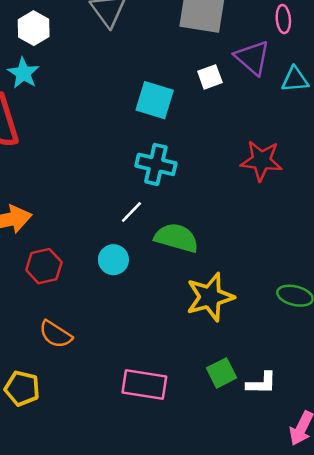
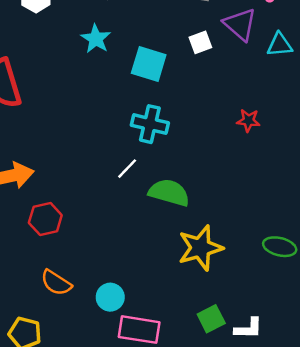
cyan star: (23, 73) -> (96, 39), moved
red star: (261, 161) -> (248, 120), size x0.6
cyan circle: (113, 260) -> (110, 297), moved

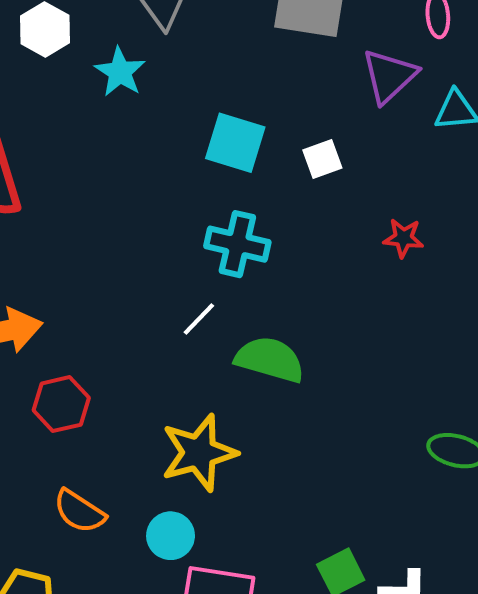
purple triangle: (240, 24) -> (389, 76), turned 36
cyan star: (96, 39) -> (120, 72), moved
white square: (200, 42) -> (322, 159), moved
yellow star: (200, 248) -> (199, 453), moved

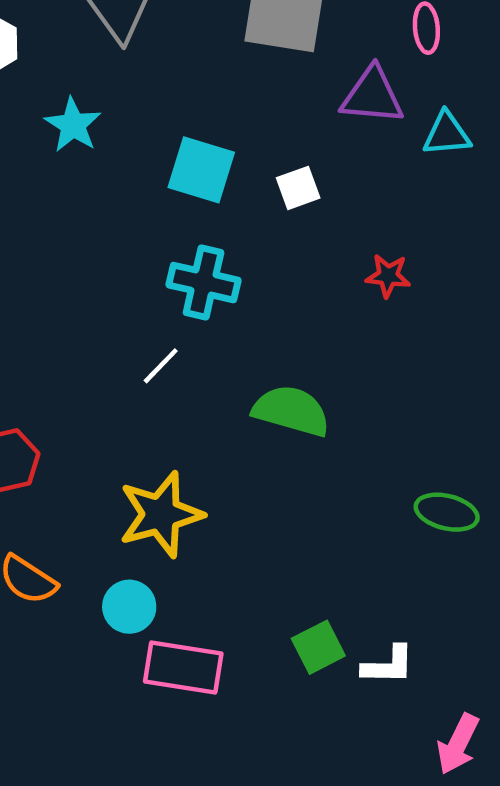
cyan star: (120, 72) -> (73, 125), moved
purple triangle: (389, 76) -> (372, 96), turned 48
green semicircle: (270, 360) -> (291, 411), moved

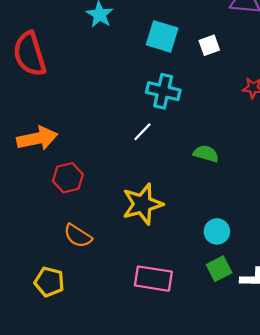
green semicircle: (291, 411) -> (206, 154), size x0.7
cyan circle: (129, 607) -> (217, 231), moved

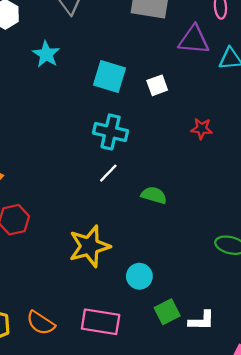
white line: (142, 132) -> (108, 173), moved
cyan circle: (217, 231) -> (139, 276), moved
orange semicircle: (78, 236) -> (41, 323), moved

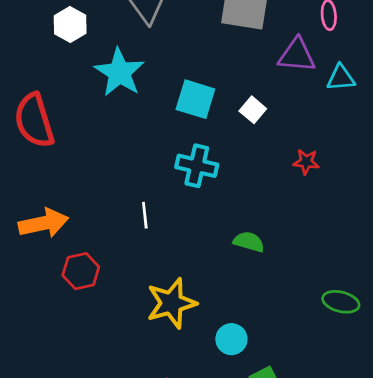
cyan star: (46, 54) -> (119, 72), size x1.5
white square: (157, 85) -> (253, 110), turned -30
white line: (108, 173) -> (145, 215), moved, turned -50

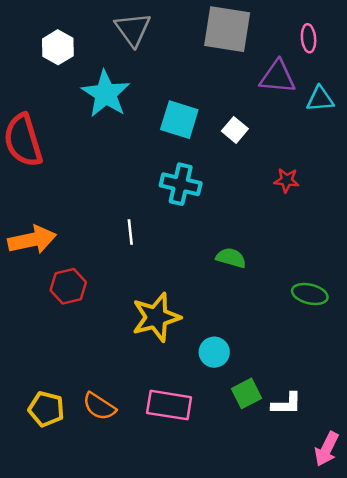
green ellipse: (341, 302) -> (310, 294), moved

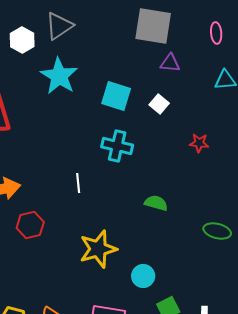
gray triangle: (133, 29) -> (59, 26), moved, turned 32
purple triangle: (278, 77) -> (170, 63), moved, size x0.7

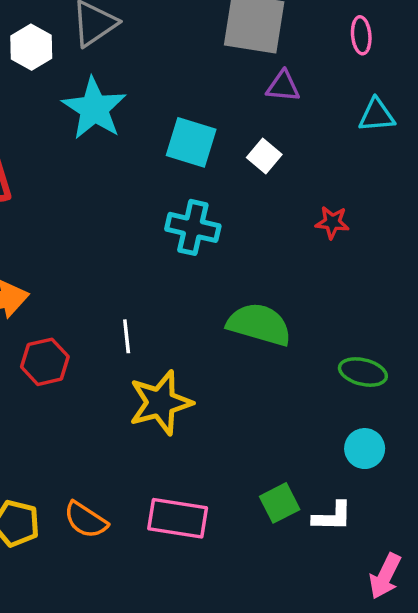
white line: (78, 183) -> (127, 336), moved
green semicircle: (156, 203) -> (259, 324), size x1.6
cyan circle: (143, 276) -> (365, 449), moved

